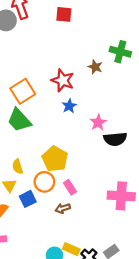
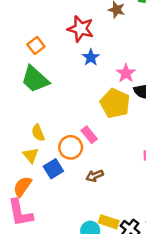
orange square: (23, 91) -> (36, 45), size x0.6
yellow pentagon: (55, 159) -> (115, 103), moved
pink rectangle: (70, 187) -> (89, 135), moved

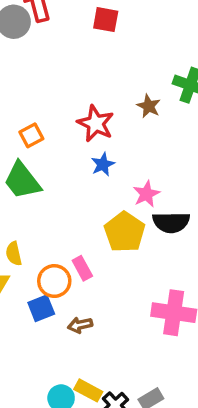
blue square: (53, 169) -> (41, 308), moved

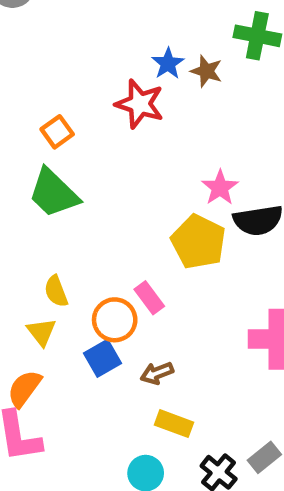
blue star: (103, 164) -> (168, 63), moved
yellow rectangle: (88, 390) -> (174, 424), moved

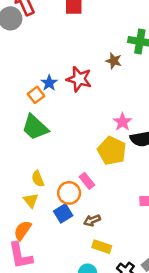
blue star: (168, 63) -> (49, 83), moved

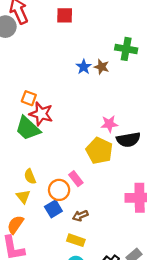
red star: (79, 79) -> (41, 114), moved
blue star: (49, 83) -> (84, 67), moved
orange square: (36, 95) -> (29, 98), turned -32
pink star: (122, 122) -> (109, 124), turned 30
yellow rectangle: (102, 247) -> (76, 240), moved

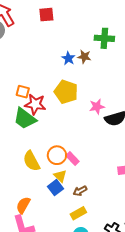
yellow pentagon: (99, 151) -> (66, 92), moved
yellow semicircle: (30, 176) -> (31, 161), size x1.5
orange circle: (59, 190) -> (57, 155), moved
yellow triangle: (23, 197) -> (60, 176), moved
yellow rectangle: (76, 240) -> (78, 213), turned -42

